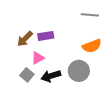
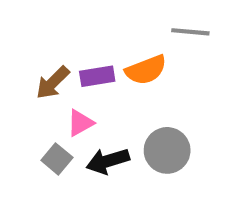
orange semicircle: (92, 46) -> (146, 70), moved

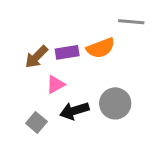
gray square: (57, 159) -> (36, 122), moved

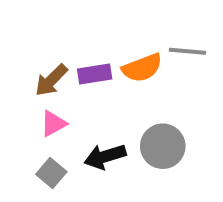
gray line: (131, 22) -> (187, 51), moved
pink triangle: (55, 84) -> (53, 124), moved

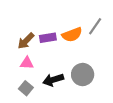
gray line: (187, 51) -> (95, 26), turned -60
pink triangle: (53, 124) -> (27, 63), turned 32

